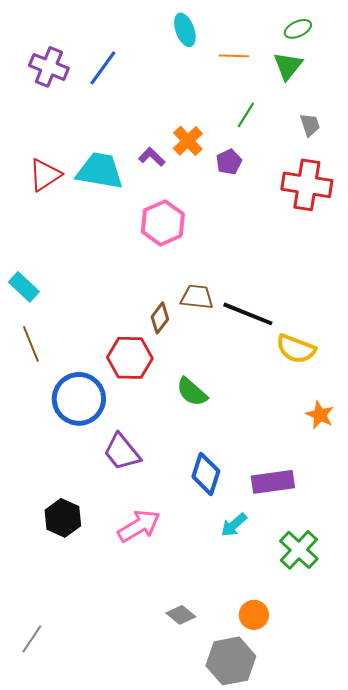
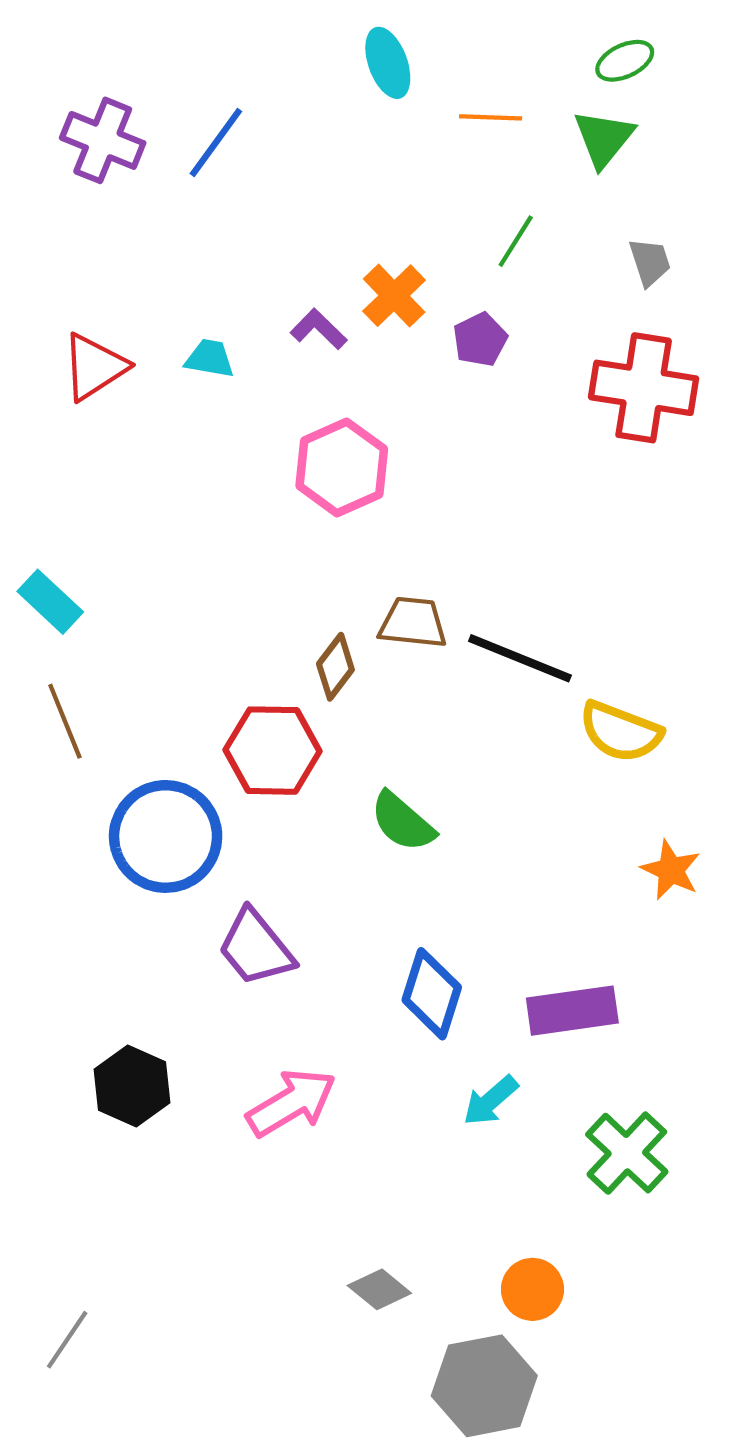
cyan trapezoid: (100, 171) -> (210, 358), size x0.5

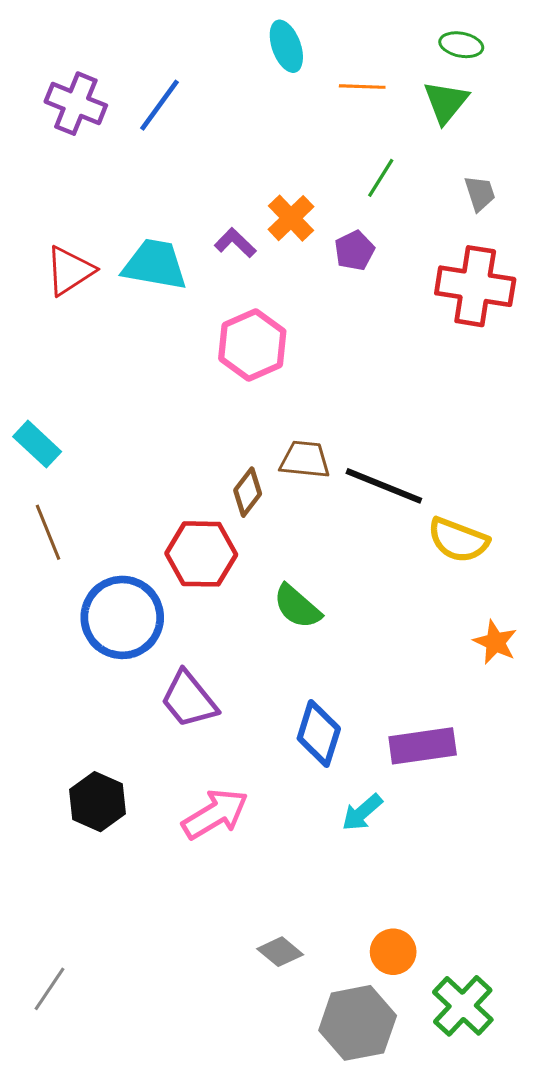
green ellipse: (625, 61) -> (461, 45), turned 36
cyan trapezoid: (210, 358) -> (155, 265), size x1.8
green cross: (627, 1153) -> (463, 1006), moved

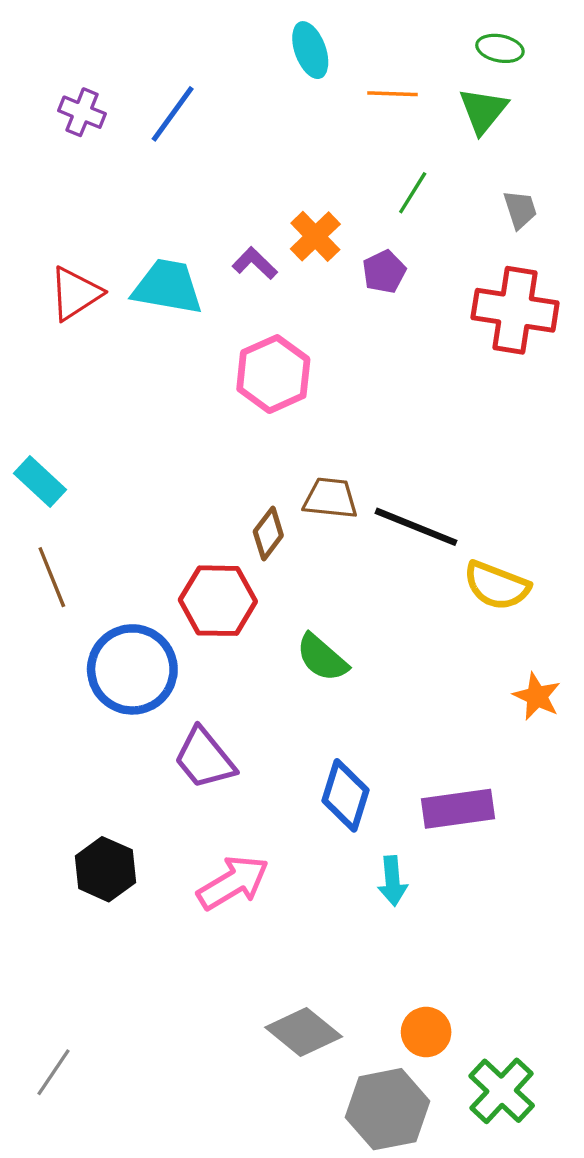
purple cross: (76, 104) -> (82, 112), size x0.7
cyan arrow: (362, 812) -> (393, 881), turned -54
gray diamond: (280, 952) -> (304, 1032), size x1.5

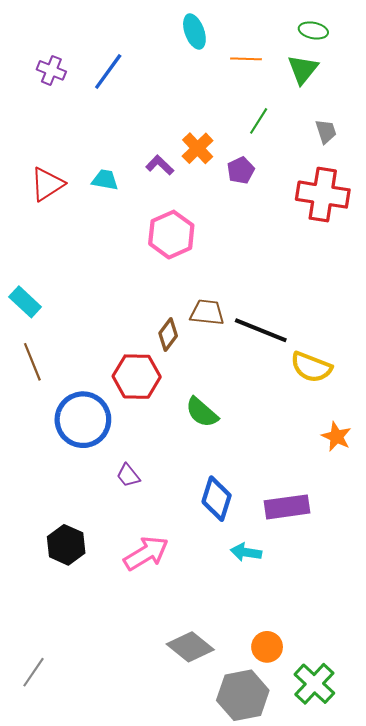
cyan trapezoid: (168, 287) -> (105, 180), size x0.6
purple trapezoid: (205, 758) -> (128, 475), size x0.6
cyan arrow: (393, 881) -> (246, 552), turned 104

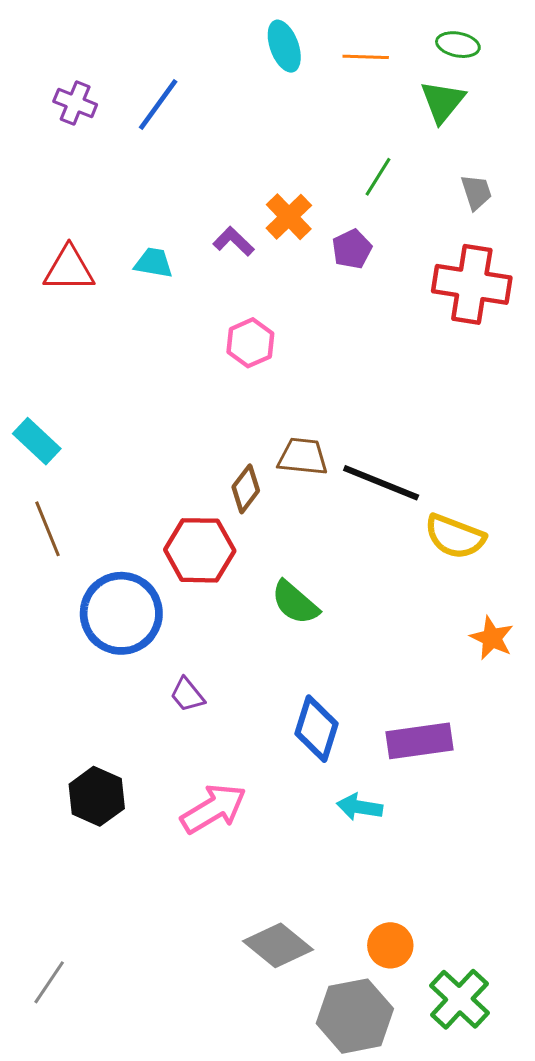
orange line: (246, 59) -> (366, 57), moved
red triangle: (47, 184) -> (69, 269), turned 33
pink hexagon: (171, 235) -> (250, 343), size x0.7

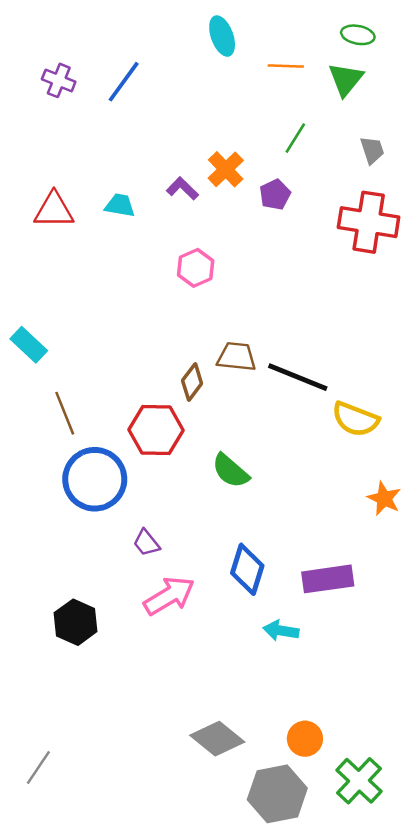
orange line: (366, 57) -> (286, 66), moved
brown line: (47, 529) -> (65, 413), moved
pink arrow: (214, 809) -> (169, 596), moved

